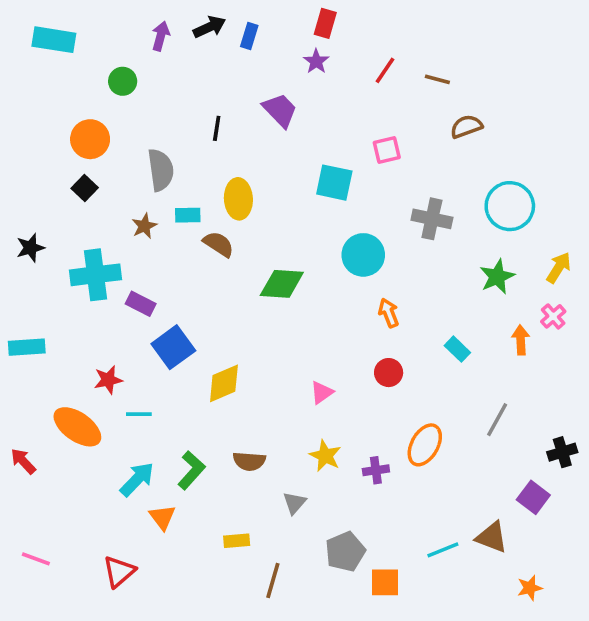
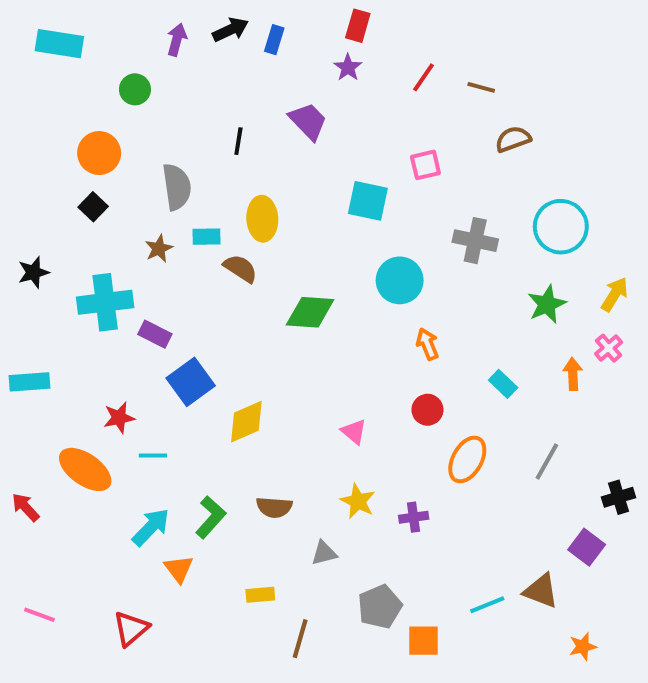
pink triangle: (322, 392) -> (354, 432), turned -45
orange ellipse: (425, 445) -> (467, 459), moved
gray triangle: (294, 503) -> (324, 553), turned 35

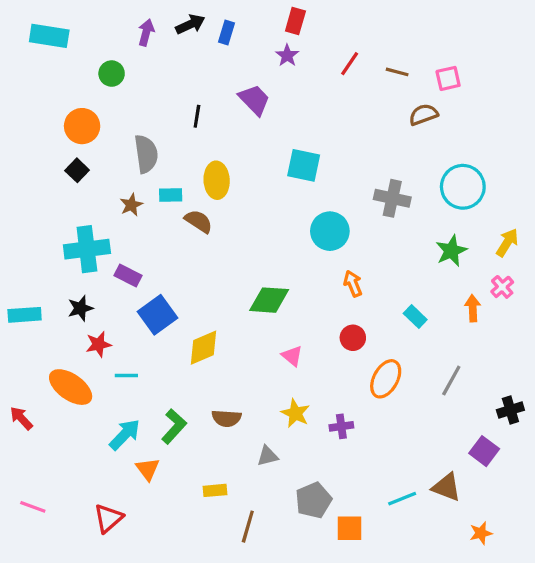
pink square: (425, 165) -> (448, 78), moved
black star: (33, 272) -> (80, 308), moved
green diamond: (310, 312) -> (269, 300), moved

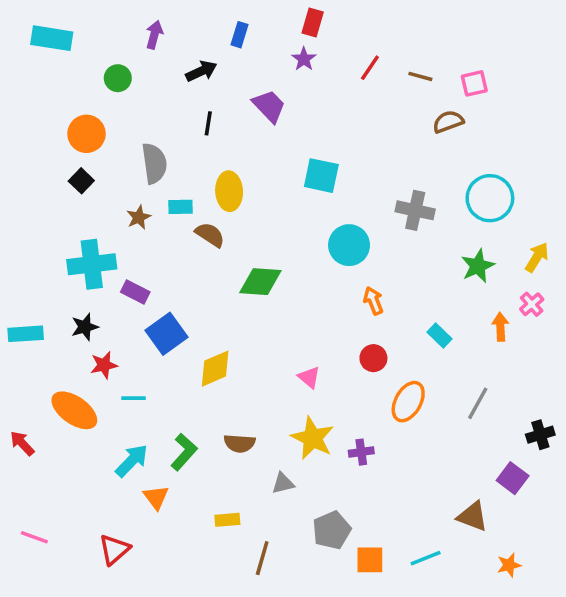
black arrow: (190, 24) -> (201, 71), moved
green diamond: (269, 300) -> (260, 282), moved
yellow star: (295, 413) -> (313, 438), size x1.4
cyan line: (402, 499) -> (426, 558), moved

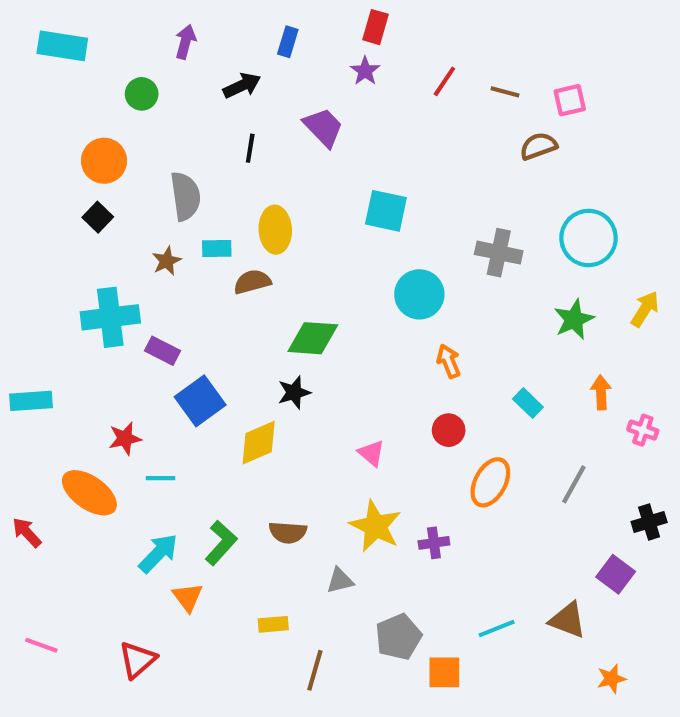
brown semicircle: (210, 235) -> (252, 282), turned -48
pink cross: (532, 304) -> (643, 430), moved, turned -30
black star: (85, 327) -> (294, 393), moved
cyan line: (426, 558) -> (497, 628), moved

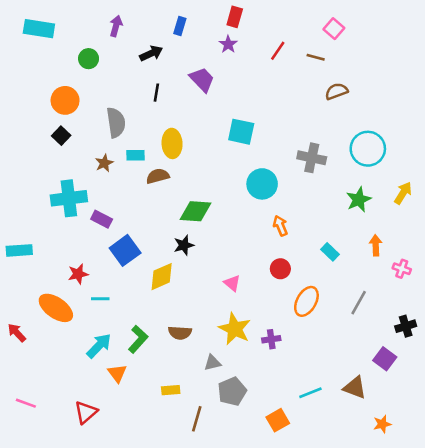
pink square: (570, 100) -> (334, 29), moved, turned -36
gray pentagon: (398, 637) -> (232, 391), moved
orange square: (444, 672) -> (278, 420), turned -30

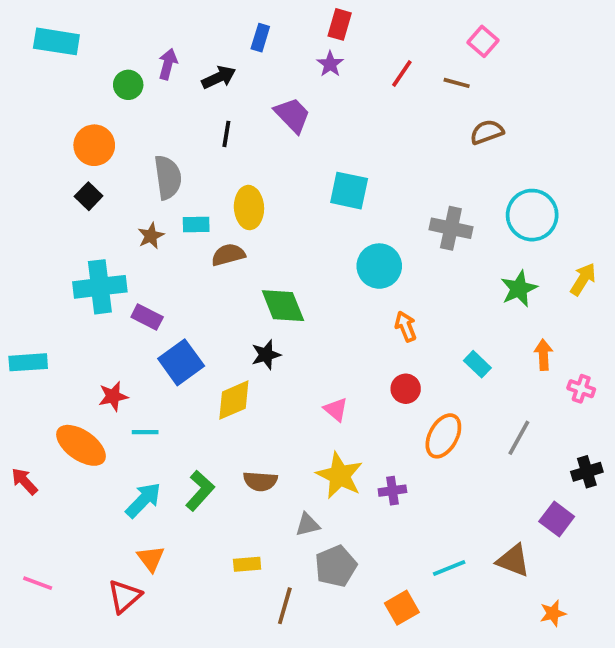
purple arrow: (116, 26) -> (168, 64), moved
green diamond: (196, 211) -> (283, 306), turned 64
orange triangle: (117, 373) -> (151, 559), moved

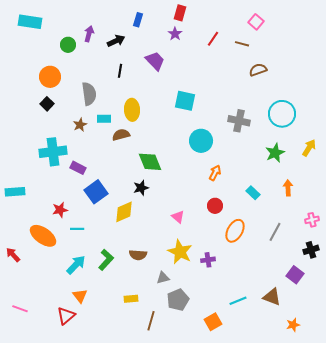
orange arrow: (406, 326) -> (215, 173), turned 49
pink cross: (581, 389) -> (312, 220), moved, turned -32

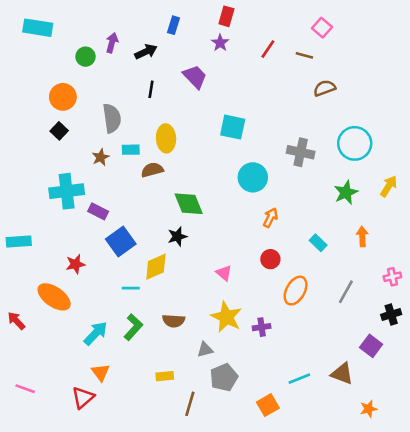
cyan line: (77, 229) -> (131, 288), moved

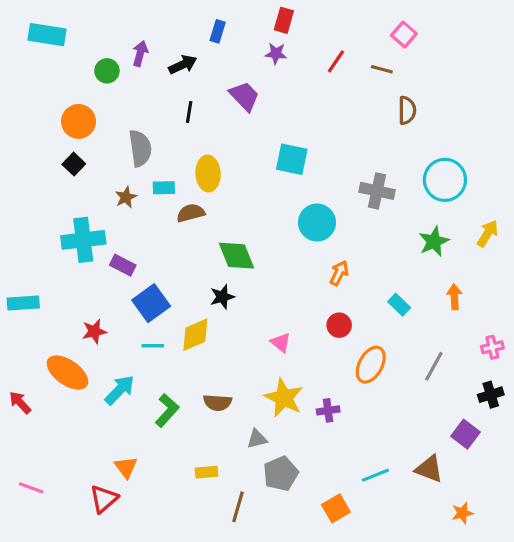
purple star: (220, 43) -> (276, 54), turned -30
brown semicircle: (325, 88) -> (407, 110), turned 110
cyan line: (131, 288) -> (153, 346), moved
cyan arrow: (96, 333) -> (120, 390), moved

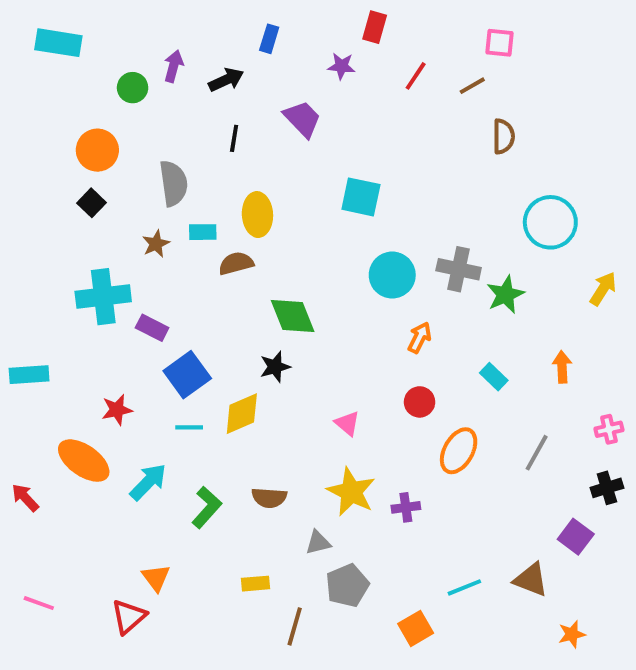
red rectangle: (284, 20) -> (375, 27), moved
pink square: (404, 35) -> (500, 43), turned -35
brown line: (382, 69) -> (472, 86), turned -45
gray cross: (377, 191) -> (459, 269), moved
green star: (434, 241) -> (505, 295), moved

